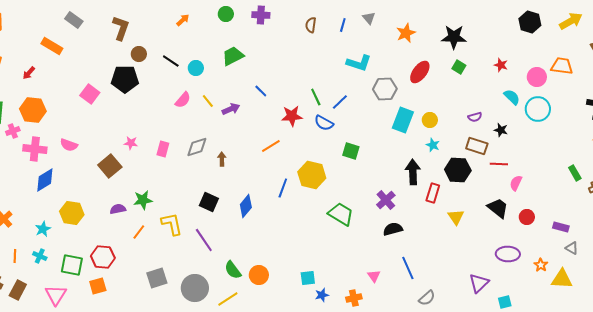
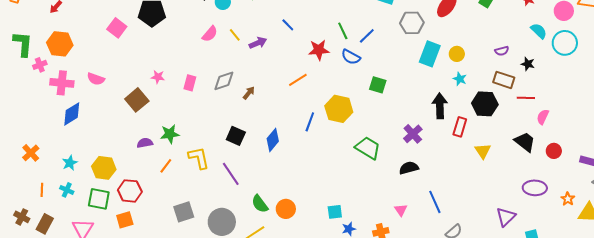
brown arrow: (222, 159) -> (249, 93), turned 40
yellow hexagon: (72, 213) -> (104, 168), moved
black semicircle: (393, 229) -> (409, 168), moved

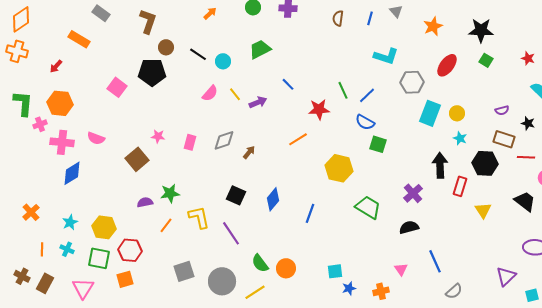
blue semicircle: (351, 57) -> (365, 122), moved
blue line: (310, 122) -> (310, 213), moved

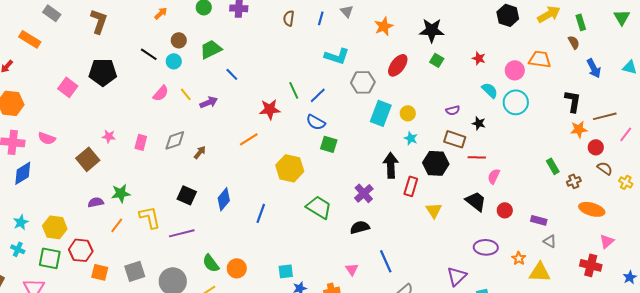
brown circle: (166, 47) -> (179, 40), moved
blue line: (288, 84) -> (232, 74), moved
purple line: (231, 233) -> (182, 233), turned -70
orange square: (125, 279) -> (100, 272), moved, turned 30

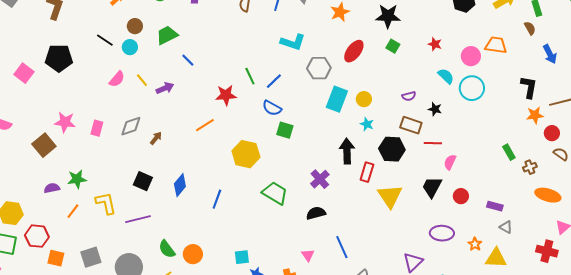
pink star: (109, 136) -> (65, 122), size x1.5
black trapezoid: (476, 201) -> (432, 187), turned -100
yellow triangle: (434, 210) -> (390, 196), size x1.5

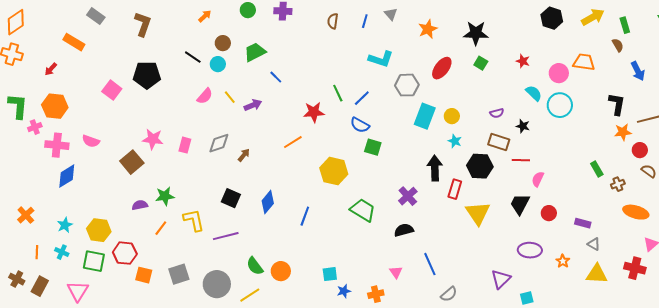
yellow triangle: (496, 258) -> (597, 274), moved

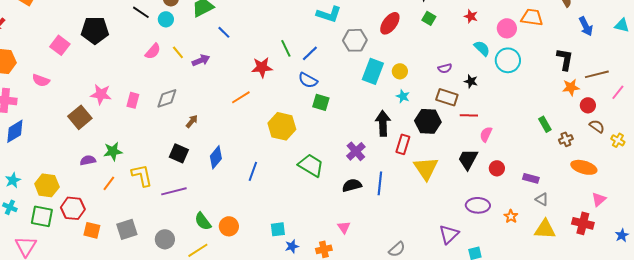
pink semicircle: (91, 141) -> (41, 80), moved
brown arrow: (244, 155) -> (192, 121), moved
blue line: (430, 264) -> (380, 183), moved, turned 30
gray circle: (217, 284) -> (165, 239), size x0.7

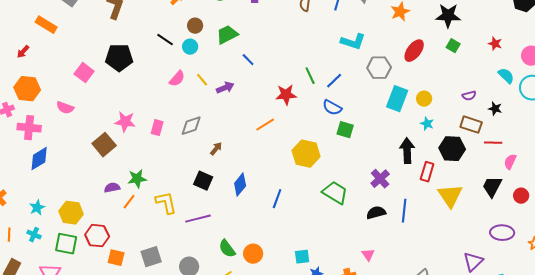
orange line: (109, 183) -> (129, 202), moved

